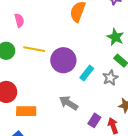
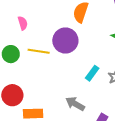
purple circle: (63, 60) -> (65, 41), moved

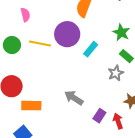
cyan rectangle: (92, 73) -> (91, 49), moved

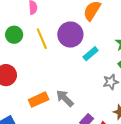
yellow line: (40, 44) -> (42, 39), turned 45
orange rectangle: (31, 106) -> (39, 100), moved, turned -36

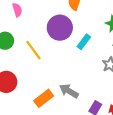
yellow line: (42, 39) -> (33, 50), moved

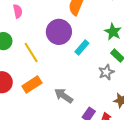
orange rectangle: (44, 98) -> (32, 85), moved

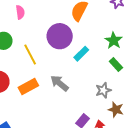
gray star: (106, 72) -> (103, 90), moved
gray arrow: (64, 96) -> (59, 83), moved

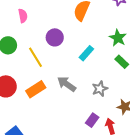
purple circle: (60, 36) -> (55, 37), moved, size x0.7
gray star: (103, 90) -> (100, 89), moved

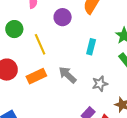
purple circle: (55, 37) -> (63, 17), moved
cyan rectangle: (86, 53) -> (91, 47), turned -35

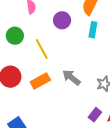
cyan rectangle: (91, 47) -> (93, 30), moved

